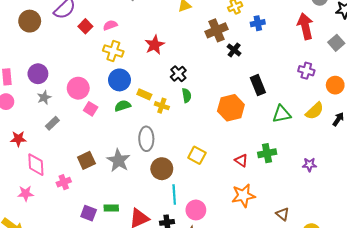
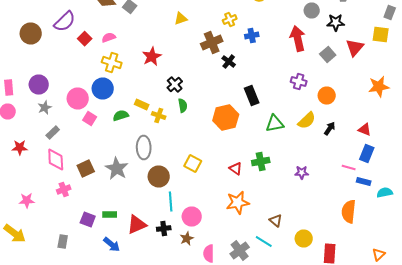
blue circle: (119, 80) -> (103, 88), moved
pink diamond: (36, 165) -> (56, 160), moved

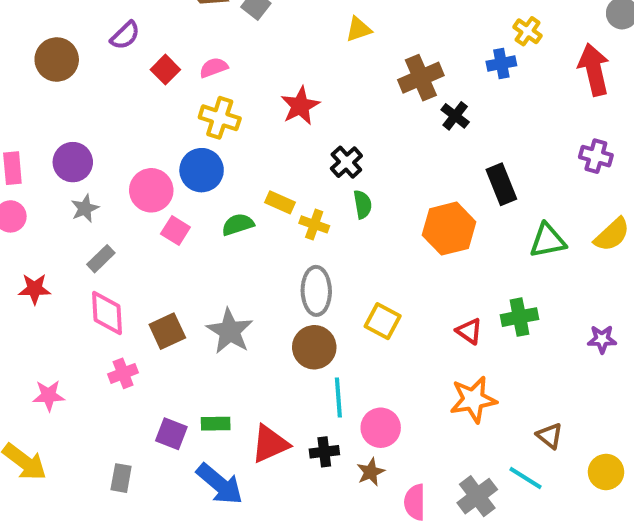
yellow cross: (230, 20) -> (528, 31), moved, turned -32
purple semicircle: (65, 22) -> (125, 35), size x0.7
gray ellipse: (144, 148) -> (316, 291), moved
blue arrow: (112, 244) -> (220, 484), size x1.4

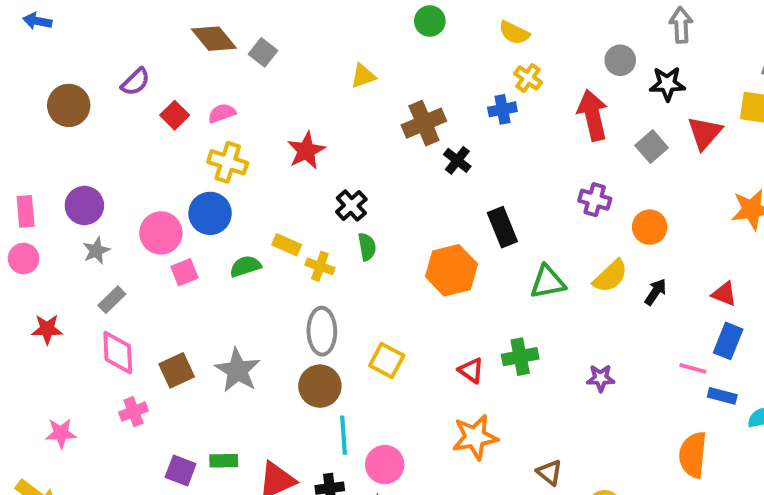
pink square: (175, 231) -> (184, 272), turned 36

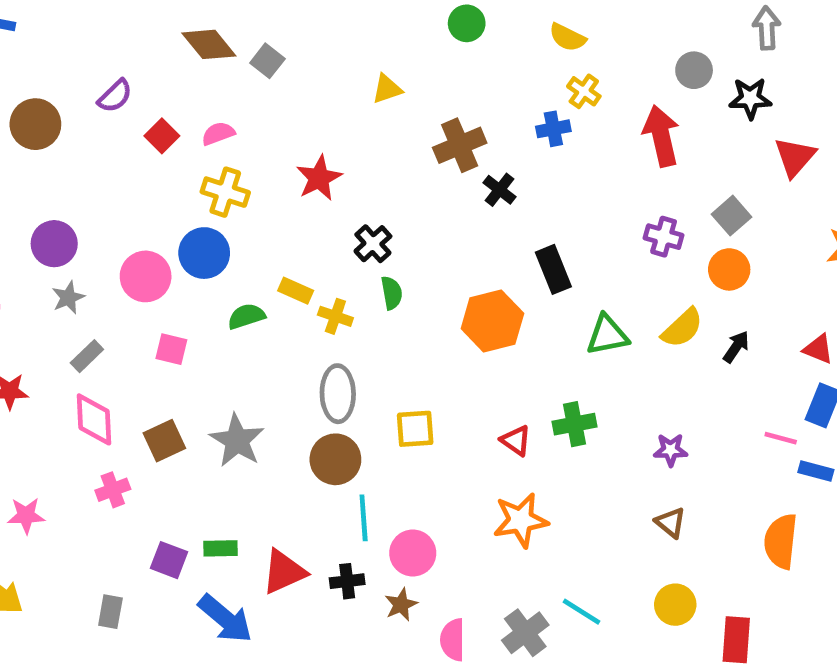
gray square: (652, 147) -> (732, 216), moved
pink square: (184, 272) -> (171, 349), moved, turned 36
yellow square: (387, 361) -> (415, 429), turned -32
brown triangle: (550, 472) -> (671, 523), moved

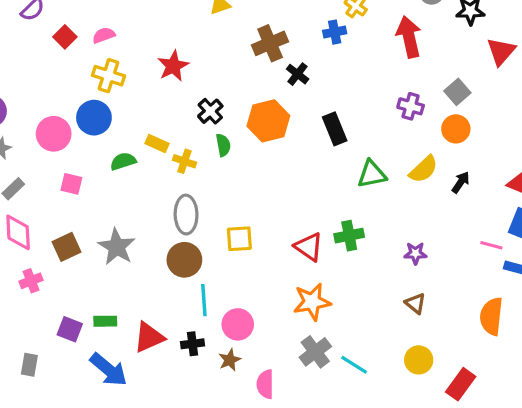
orange hexagon: (492, 321) -> (268, 121), moved
red triangle: (516, 441) -> (309, 247), size x1.4
gray cross: (525, 633) -> (315, 352), moved
red rectangle: (736, 640) -> (461, 384), turned 32

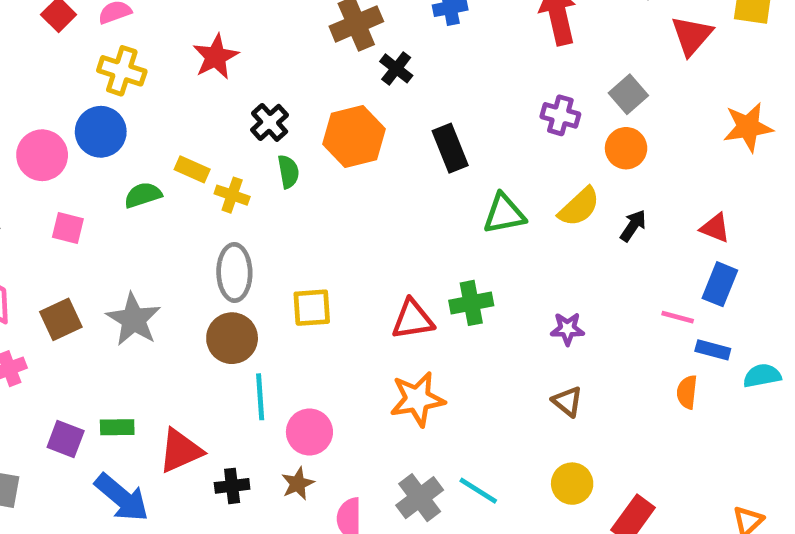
red triangle: (309, 247) -> (413, 319), turned -44
orange semicircle: (491, 316) -> (687, 392), moved, size x0.6
black cross: (193, 344) -> (232, 486), moved
gray cross: (315, 352) -> (420, 498), moved

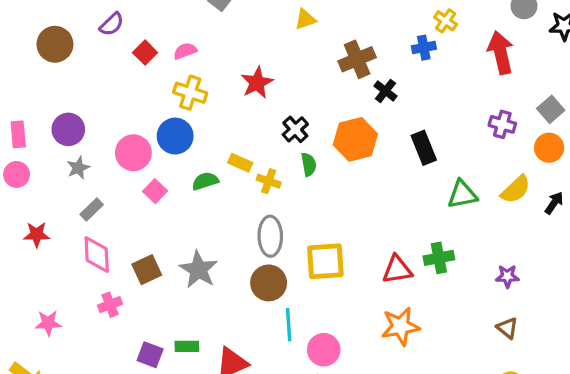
pink square: (68, 228) -> (155, 191), moved, turned 30
yellow square: (312, 308) -> (325, 261), size x1.4

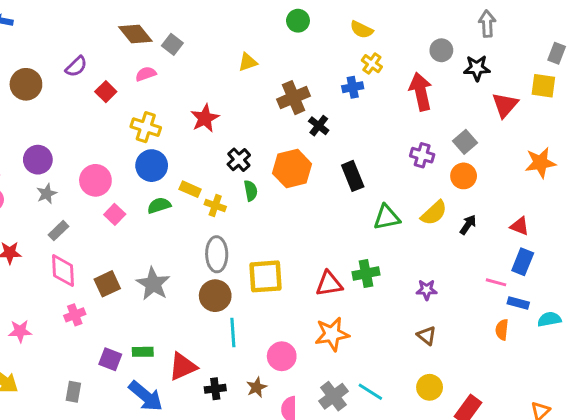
pink semicircle: (185, 51) -> (146, 74), moved
blue circle: (175, 136) -> (152, 166), moved
pink circle: (324, 350) -> (282, 356), moved

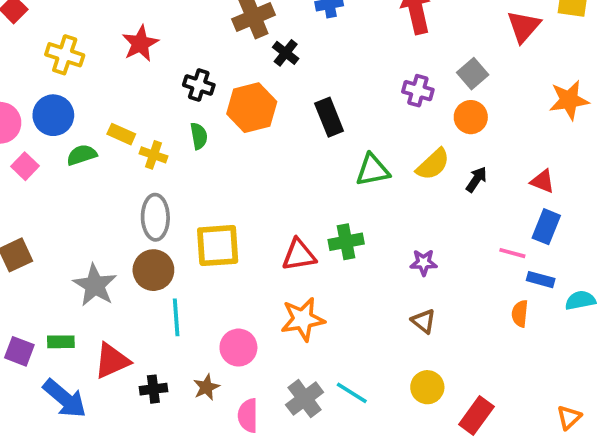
black cross: (239, 160) -> (199, 85), moved, turned -30
blue circle: (152, 166) -> (53, 115), moved
gray star: (153, 284) -> (95, 285), moved

